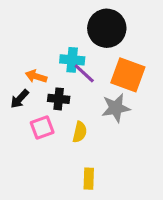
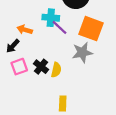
black cross: (59, 99) -> (41, 67), moved, turned 32
pink square: (42, 128) -> (19, 67), moved

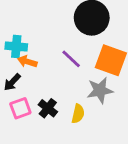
cyan cross: (51, 18) -> (16, 47), moved
yellow semicircle: (56, 70) -> (78, 114), moved

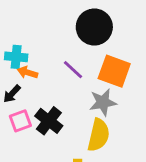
black cross: (48, 108) -> (49, 121), size x1.4
yellow semicircle: (78, 114) -> (99, 135), moved, size x1.6

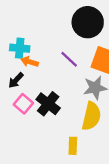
pink square: (20, 121) -> (23, 104), turned -30

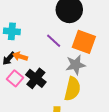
orange arrow: (30, 62) -> (20, 56), moved

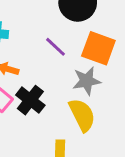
yellow semicircle: (72, 89) -> (82, 115), turned -40

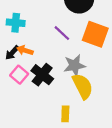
gray star: (87, 81) -> (75, 65), moved

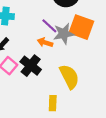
orange arrow: (25, 50) -> (45, 42), moved
gray star: (75, 65) -> (64, 34), moved

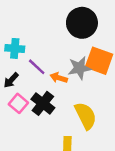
purple line: (49, 26) -> (37, 67), moved

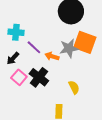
yellow semicircle: (86, 116) -> (74, 87), size x0.6

